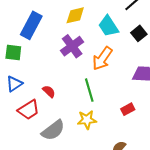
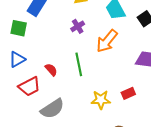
purple cross: (72, 46) -> (78, 26), size x0.6
green line: (89, 90) -> (79, 64), moved
yellow star: (87, 120) -> (101, 100), moved

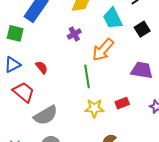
green line: (79, 64) -> (87, 76), moved
red semicircle: (51, 70) -> (42, 67), moved
red trapezoid: (29, 87) -> (24, 92), turned -115

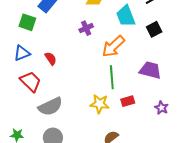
green line: (87, 76) -> (112, 77), moved

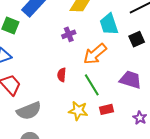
red semicircle: (51, 58) -> (62, 75), moved, turned -144
green line: (112, 77) -> (92, 85), turned -30

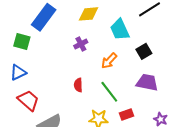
black square: (137, 39) -> (144, 51), moved
orange arrow: (95, 54) -> (109, 61), size x0.7

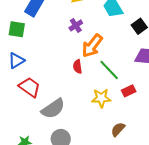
orange arrow: (109, 61) -> (92, 46), moved, size x1.4

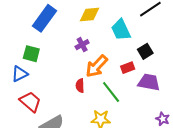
green square: (17, 29) -> (31, 54), moved
red rectangle: (129, 91) -> (128, 68), moved

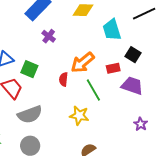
purple cross: (82, 45) -> (49, 36), moved, turned -32
black square: (145, 51) -> (133, 55), turned -35
green square: (31, 54) -> (29, 69), moved

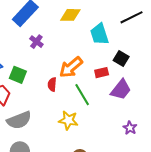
purple trapezoid: (132, 86) -> (121, 90), turned 110

